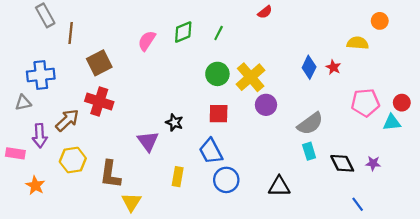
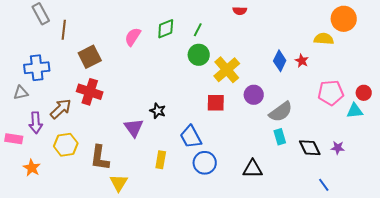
red semicircle: (265, 12) -> (240, 11), turned 40
orange circle: (380, 21) -> (344, 19), size x1.6
green circle: (217, 74) -> (199, 55), moved
purple circle: (266, 105) -> (254, 95), moved
red square: (219, 114) -> (216, 103), moved

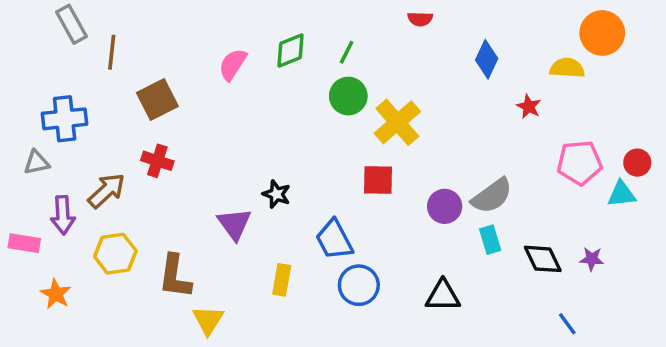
blue diamond: (280, 61) -> (487, 59), moved
red cross: (90, 92) -> (157, 161), size x0.7
purple circle: (254, 95) -> (445, 206), moved

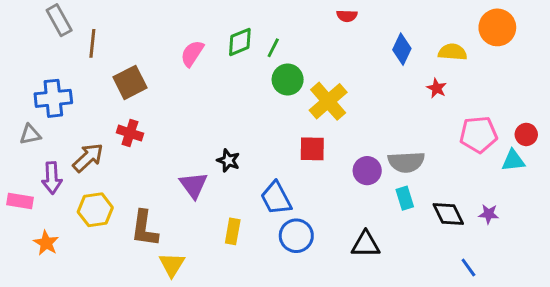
green line: (347, 52) -> (273, 48), moved
yellow semicircle: (567, 68) -> (452, 52), moved
gray semicircle: (492, 196) -> (406, 162), turned 33

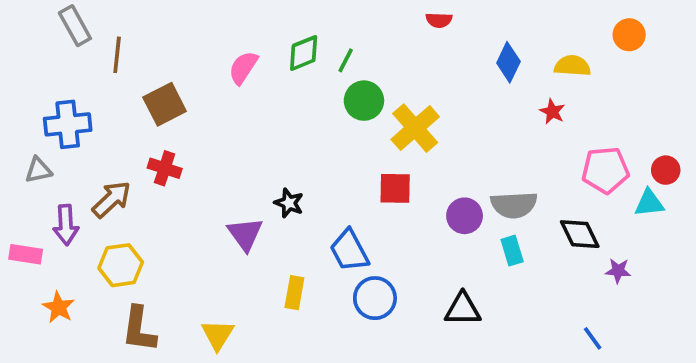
orange circle: (497, 27) -> (629, 35), size x0.7
black diamond: (448, 214) -> (580, 234), moved
brown L-shape: (144, 228) -> (139, 329), moved

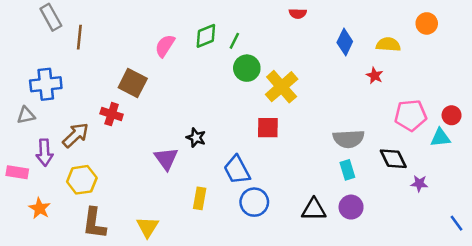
brown square: (165, 104) -> (133, 83), moved, turned -36
purple circle: (465, 216) -> (351, 207), moved
blue line: (593, 338) -> (456, 223), moved

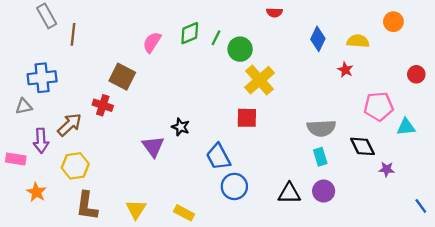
green circle: (247, 68) -> (240, 49), moved
red circle: (452, 115) -> (416, 74), moved
yellow rectangle: (200, 198) -> (184, 213), moved, turned -72

